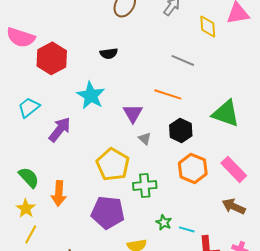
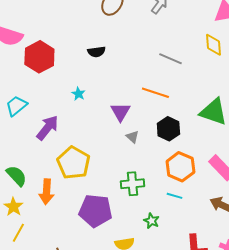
yellow diamond: (208, 26) -> (213, 45), moved
cyan star: (91, 95) -> (78, 94), size x0.5
yellow pentagon: (113, 164) -> (73, 163), moved
cyan line: (187, 229) -> (174, 196), moved

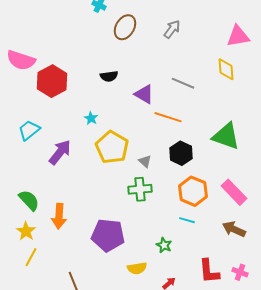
purple triangle: (120, 112) -> (144, 94), moved, turned -30
yellow pentagon: (73, 163) -> (112, 147), moved
green cross: (132, 184) -> (140, 189), moved

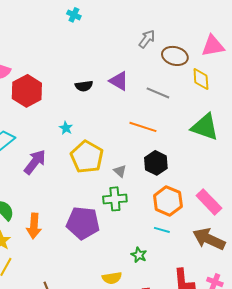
brown ellipse: (125, 27) -> (175, 56), moved, turned 75
purple triangle: (144, 94) -> (119, 81), moved
green triangle: (226, 136) -> (205, 127), moved
brown arrow: (234, 229) -> (209, 239), size x1.4
purple pentagon: (108, 235) -> (83, 223), moved

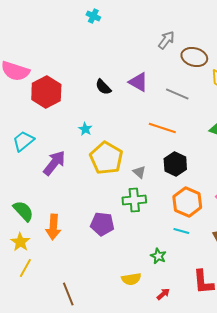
black semicircle: (84, 86) -> (103, 87), turned 54
purple pentagon: (83, 223) -> (102, 224), size x0.7

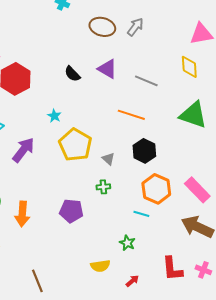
brown ellipse: (194, 57) -> (102, 27), moved
green cross: (134, 200) -> (103, 187), size x0.6
cyan line: (181, 231) -> (141, 214), moved

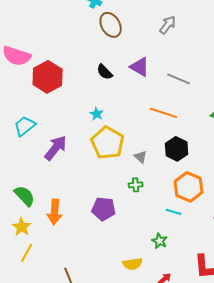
brown ellipse: (102, 27) -> (111, 25), moved, turned 45
cyan star: (54, 116) -> (97, 114), moved

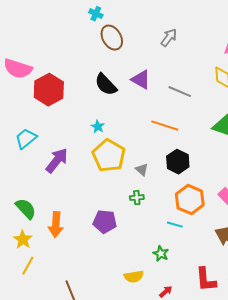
black semicircle: (105, 72) -> (106, 85), size x1.4

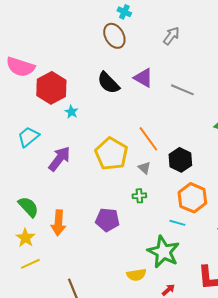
cyan cross: (96, 14) -> (124, 12), moved
orange line: (165, 126) -> (148, 139), moved, turned 36
cyan star: (98, 127) -> (71, 112), moved
green star: (161, 254) -> (163, 252), size x2.0
yellow line: (28, 266) -> (30, 264), turned 36

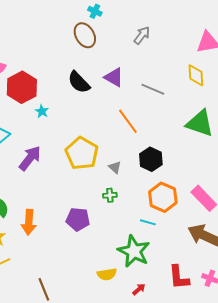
orange line: (148, 139) -> (128, 121), moved

